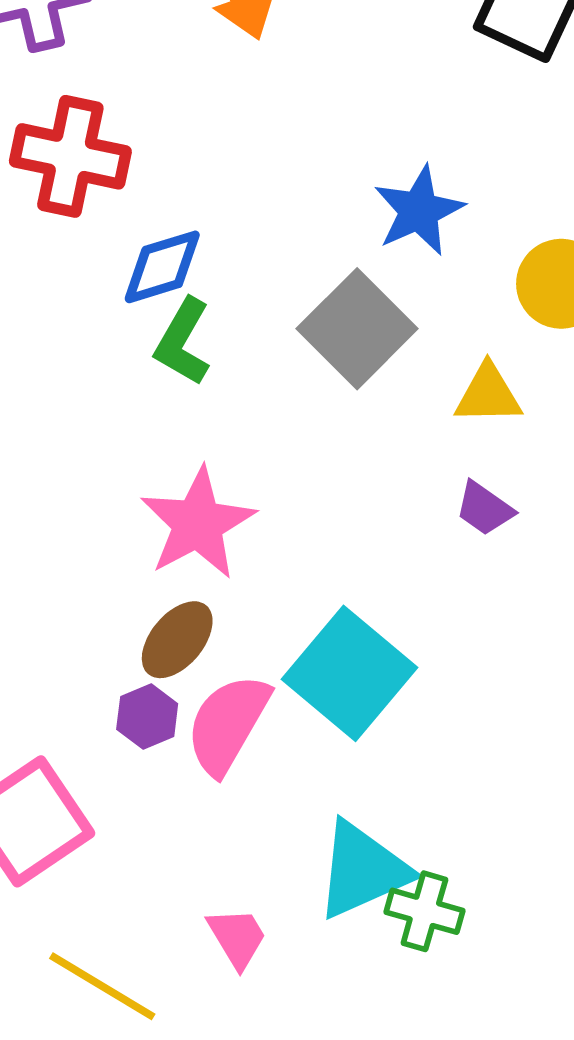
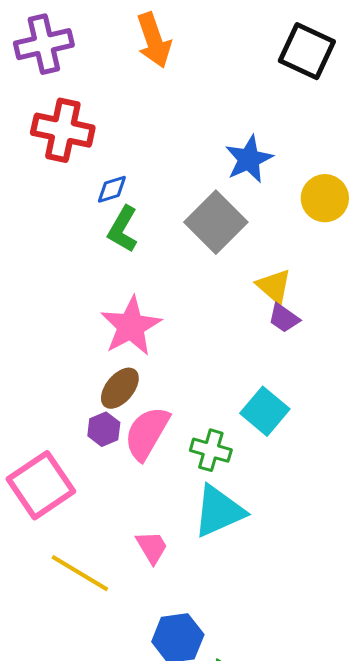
blue diamond: (162, 267) -> (112, 189), size x0.7
yellow triangle: (488, 394) -> (274, 286), moved, turned 42
cyan square: (350, 673) -> (265, 411), moved, size x0.7
green cross: (424, 911) -> (211, 450), moved

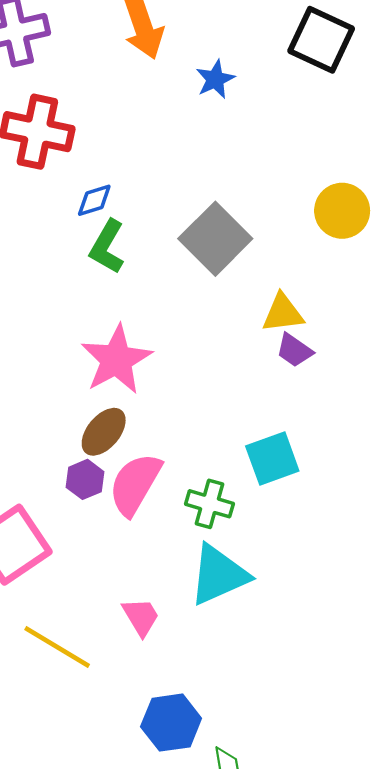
blue star: (249, 159) -> (215, 79), moved, size x0.7
yellow triangle: (274, 286) -> (283, 313), turned -48
cyan square: (265, 411) -> (272, 459), turned 30

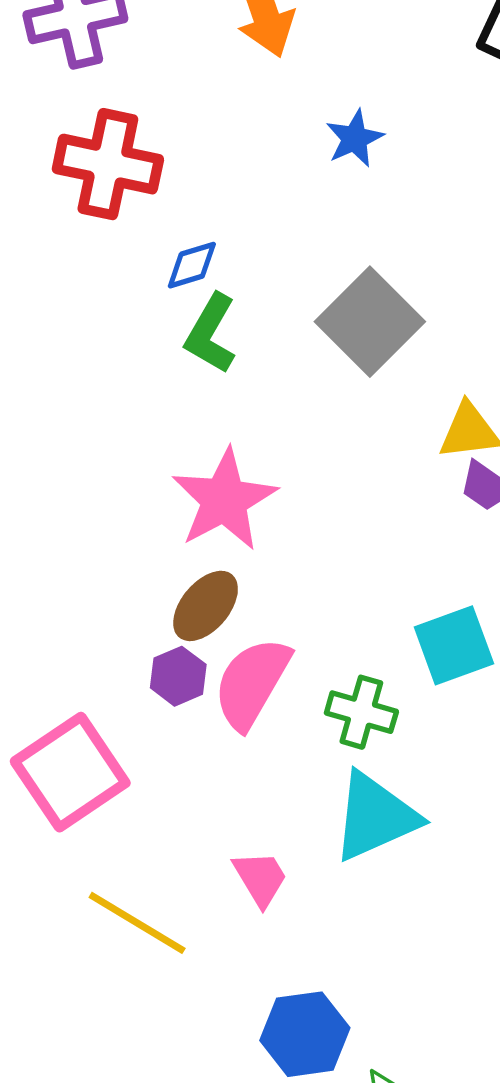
blue star: (215, 79) -> (355, 138), moved

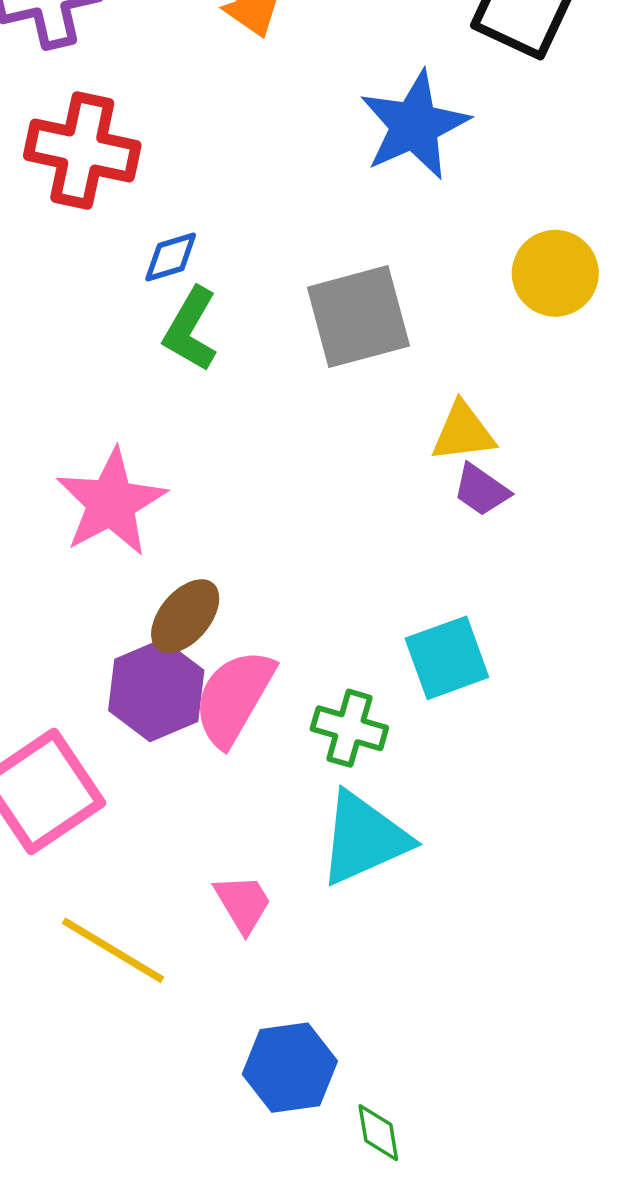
blue star: (355, 138) -> (414, 125), moved, size x1.8
gray square: (370, 322) -> (358, 317), turned 30
pink star: (224, 500) -> (111, 503), moved
purple hexagon: (178, 676) -> (156, 690), size x1.6

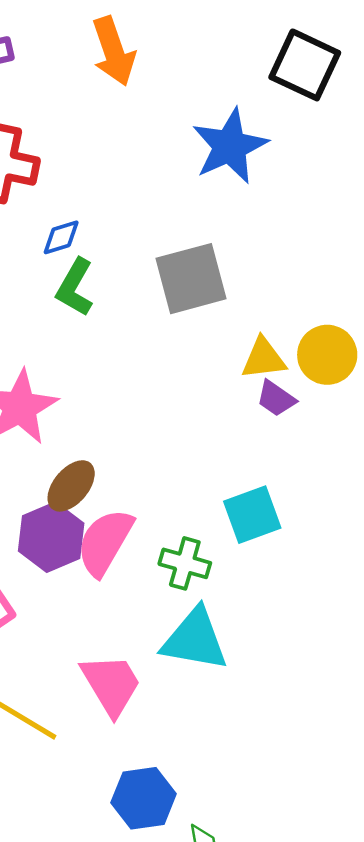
yellow circle: (555, 273) -> (327, 355), moved
cyan triangle: (364, 838) -> (195, 640), turned 34
pink trapezoid: (243, 903) -> (111, 685), size x1.5

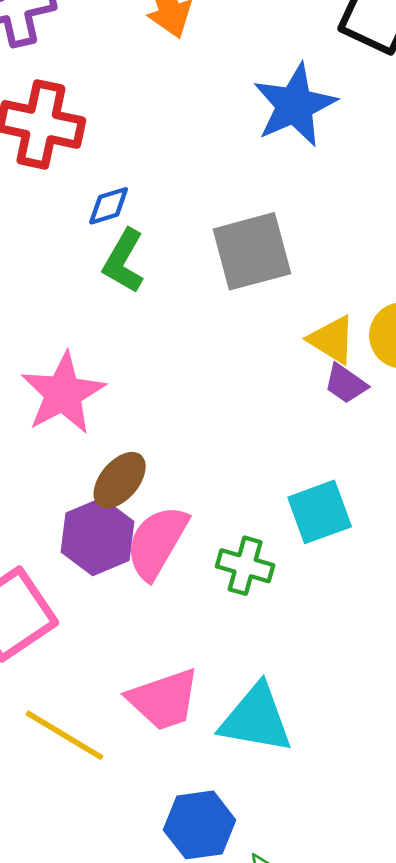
yellow triangle: (263, 359) -> (332, 340), turned 39
cyan triangle: (195, 640) -> (256, 719), moved
pink trapezoid: (111, 685) -> (164, 699), turned 102

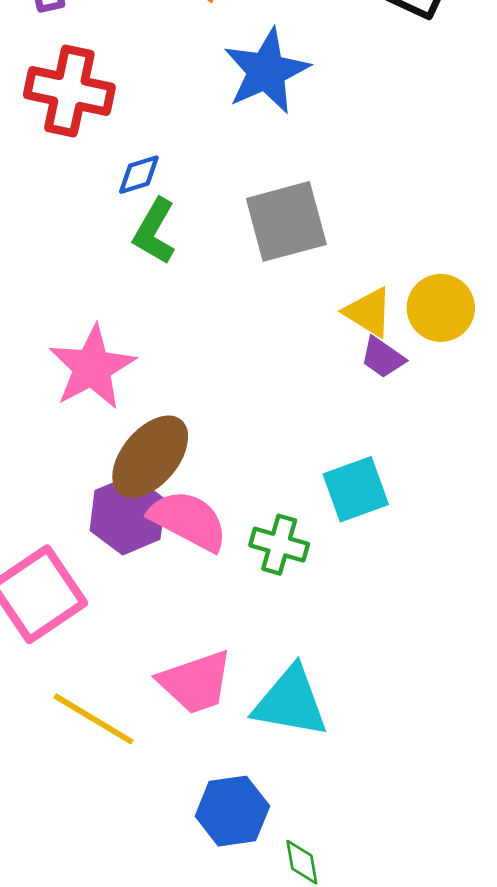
blue star: (295, 105) -> (266, 71), moved
brown ellipse: (120, 480) -> (150, 457), size x1.4
pink semicircle: (157, 542) -> (188, 520), turned 88

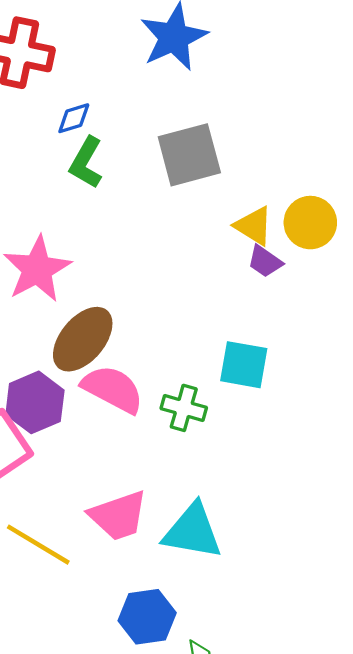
cyan square: (356, 489) -> (244, 365), turned 30
purple hexagon: (128, 515) -> (35, 402), moved

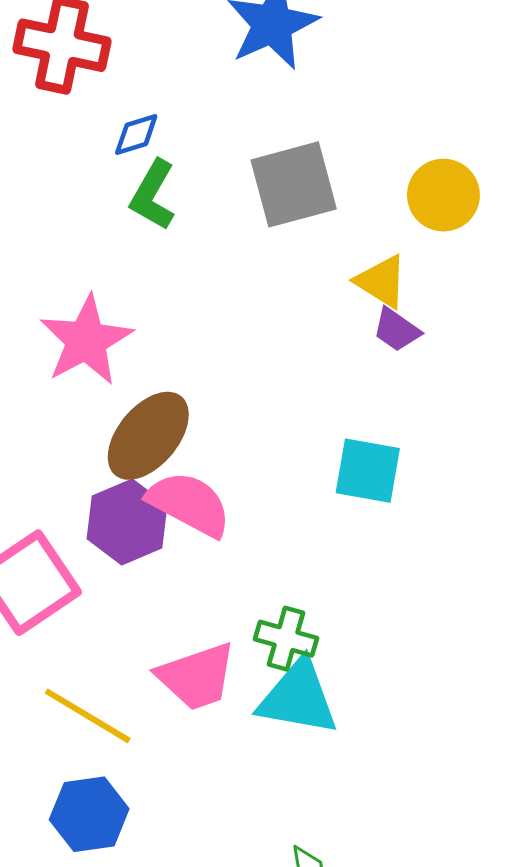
yellow circle: (310, 223) -> (443, 195), moved
purple hexagon: (35, 402) -> (127, 522), moved
green cross: (184, 408) -> (286, 639), moved
blue hexagon: (147, 617) -> (89, 814), moved

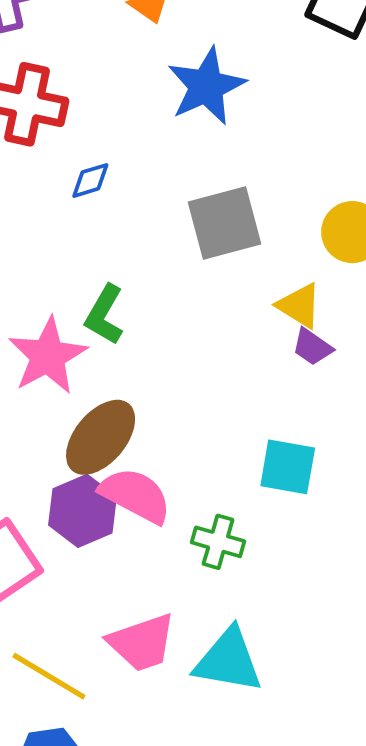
green L-shape: (153, 195) -> (104, 315), moved
green cross: (286, 639) -> (218, 542), moved

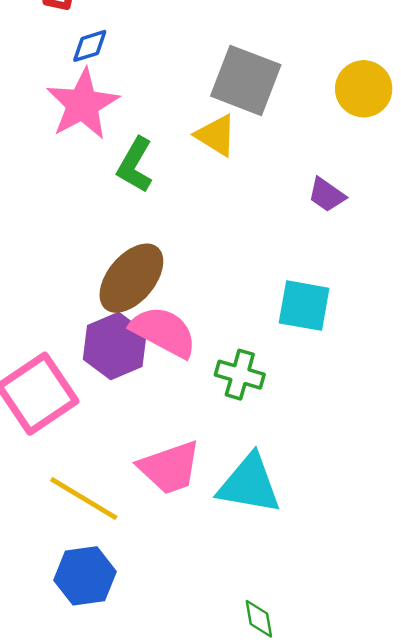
blue diamond: (90, 180) -> (90, 46), moved
gray square: (224, 223) -> (246, 80), turned 36
yellow triangle: (299, 306) -> (216, 135), moved
pink star: (48, 356) -> (83, 104), moved

